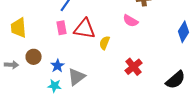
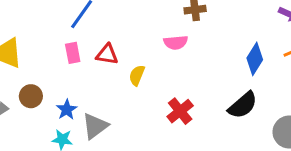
pink semicircle: (131, 21) -> (176, 42), turned -35
red triangle: (85, 29) -> (107, 54), size x0.7
black semicircle: (176, 80) -> (243, 105), moved

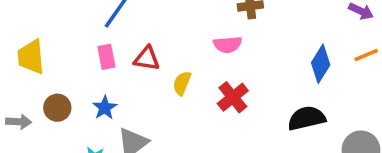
black semicircle: (243, 105) -> (307, 118), turned -152
blue star: (67, 110) -> (105, 108), moved
red cross: (180, 111) -> (233, 97), moved

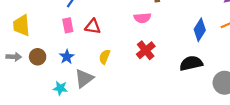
yellow semicircle: (182, 83) -> (105, 57), moved
gray arrow: (19, 122) -> (14, 57), moved

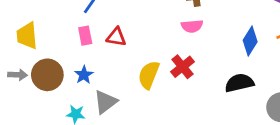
pink semicircle: (142, 18) -> (192, 26), moved
brown circle: (38, 57) -> (47, 75), size x1.5
yellow semicircle: (105, 57) -> (149, 75), moved, size x1.5

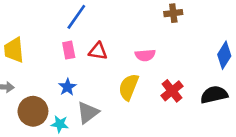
pink semicircle: (192, 26) -> (145, 55), moved
red cross: (183, 67) -> (172, 91), moved
brown circle: (47, 75) -> (33, 111), moved

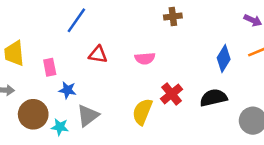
pink rectangle: (69, 50) -> (50, 67), moved
blue star: (67, 87) -> (67, 90), turned -30
yellow semicircle: (129, 87) -> (142, 112), moved

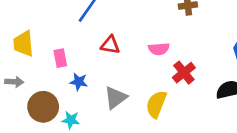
red cross: (172, 94) -> (184, 73), moved
gray triangle: (88, 116) -> (115, 98), moved

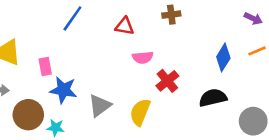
red triangle: (110, 45) -> (124, 26), moved
blue star: (79, 82) -> (63, 90), size x1.5

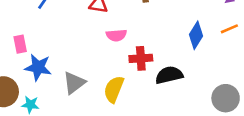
red cross: (167, 81) -> (141, 58), turned 35
black semicircle: (213, 98) -> (169, 75), moved

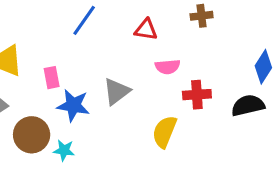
black semicircle: (169, 75) -> (248, 105), moved
gray triangle: (74, 83) -> (117, 92), moved

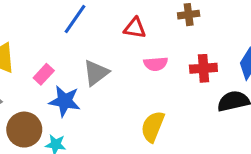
pink rectangle: (52, 78) -> (44, 74), turned 54
gray triangle: (117, 92) -> (96, 73), moved
red cross: (197, 95) -> (203, 68), moved

